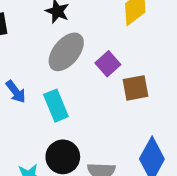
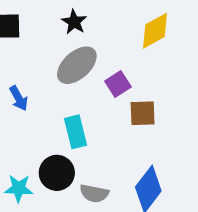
cyan rectangle: (56, 106) -> (76, 132), moved

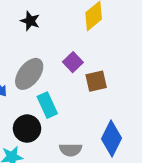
gray ellipse: (77, 65) -> (29, 74), moved
black circle: (57, 173) -> (27, 129), moved

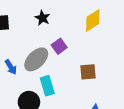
purple square: (73, 62) -> (59, 46), moved

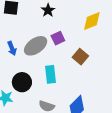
brown square: (88, 72) -> (80, 57), moved, turned 35
cyan rectangle: (47, 86) -> (50, 74), moved

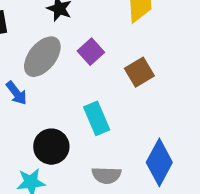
gray ellipse: (36, 46) -> (42, 57), moved
brown square: (80, 57) -> (139, 72), turned 35

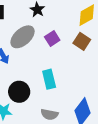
brown square: (139, 72) -> (82, 41), moved, turned -35

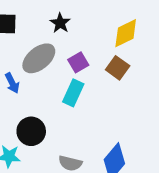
cyan rectangle: (49, 79) -> (73, 93), moved, turned 36

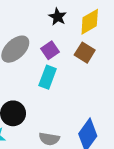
black star: (60, 23) -> (58, 17), moved

